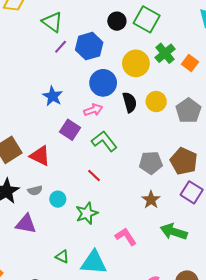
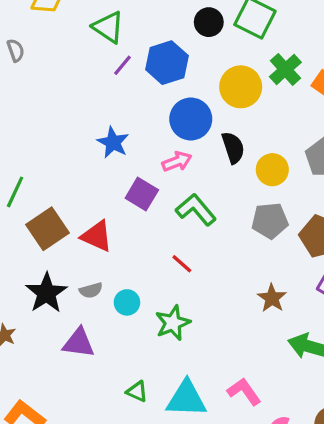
yellow circle: (156, 102) -> (272, 170), moved
gray pentagon: (151, 163) -> (270, 221), moved
pink L-shape: (126, 237) -> (244, 392), moved

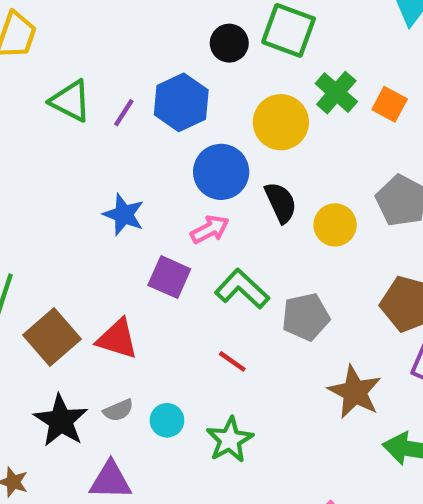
green triangle: (108, 27) -> (71, 101), moved
gray pentagon: (270, 221) -> (306, 317), moved
brown star: (272, 298) -> (355, 392), size x1.4

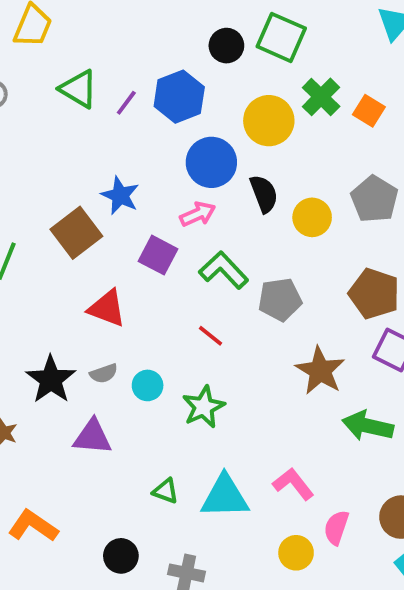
brown square: (52, 337) -> (76, 233), moved

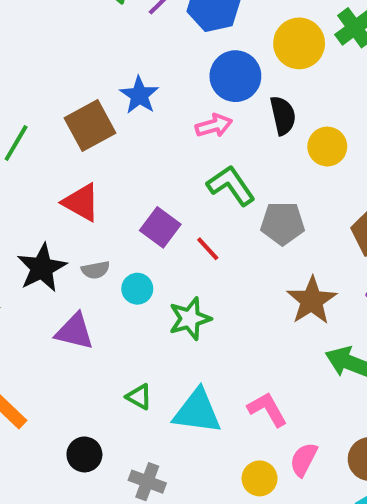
purple square: (158, 255) -> (160, 227), moved
red triangle: (107, 308) -> (81, 202), moved

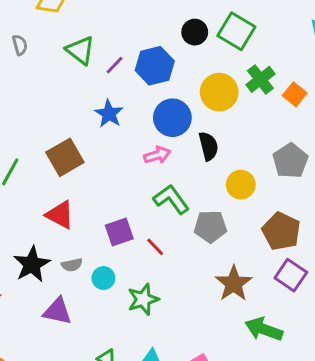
blue star: (139, 95) -> (109, 114), moved
yellow circle: (327, 147) -> (241, 185), moved
purple square: (160, 227) -> (119, 232), turned 36

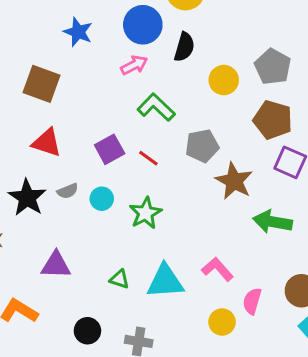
black semicircle: (209, 146) -> (184, 47), turned 40
brown square: (65, 157) -> (42, 84), turned -30
gray pentagon: (290, 161) -> (273, 67), moved
gray pentagon: (210, 227) -> (202, 146), moved
purple triangle: (57, 311) -> (56, 265), moved

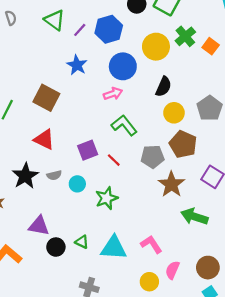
black semicircle: (184, 47) -> (164, 87), moved
brown pentagon: (273, 120) -> (183, 144), moved
black circle: (87, 331) -> (56, 247), moved

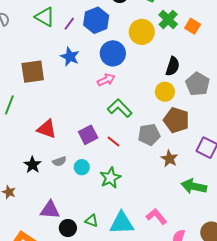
black semicircle: (164, 87) -> (173, 66), moved
brown square: (46, 98) -> (33, 72), moved, turned -30
black star: (25, 176) -> (33, 165), size x0.7
brown star: (171, 184) -> (169, 159), size x0.7

